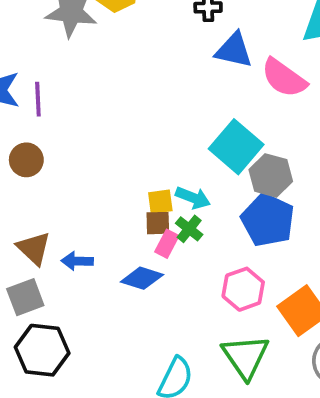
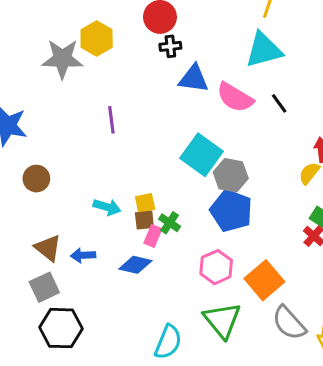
purple line: (38, 99) -> (111, 120), moved
cyan arrow: (193, 198) -> (107, 207), moved

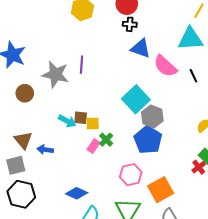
gray star: (62, 59) -> (55, 74), moved
brown square: (144, 220) -> (81, 118), moved
blue diamond: (135, 265) -> (77, 193), moved

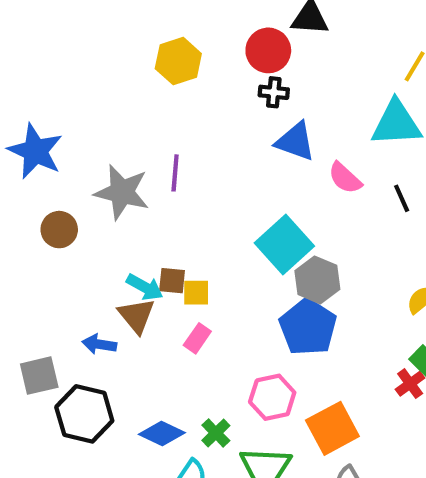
pink semicircle: (165, 66) -> (345, 178), size x0.7
brown triangle: (23, 140) -> (137, 316), moved
green cross: (106, 140) -> (216, 433), moved
black hexagon: (21, 194) -> (84, 414), moved

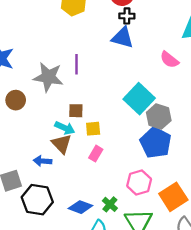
blue triangle: (295, 141) -> (123, 38), moved
brown square: (172, 281) -> (76, 111), moved

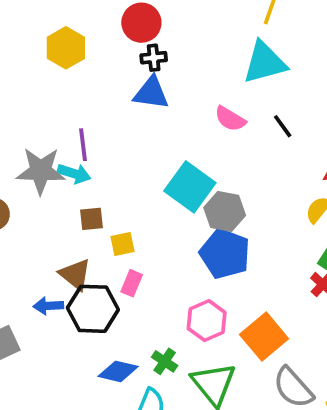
cyan arrow: (65, 128) -> (74, 174), moved
black hexagon: (37, 200) -> (93, 309), moved

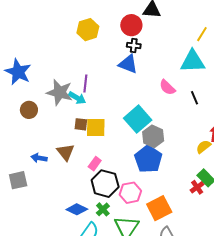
yellow square: (123, 244) -> (96, 128), moved, size x1.5
blue arrow: (48, 306) -> (39, 158), moved
black hexagon: (93, 309) -> (105, 184), moved

